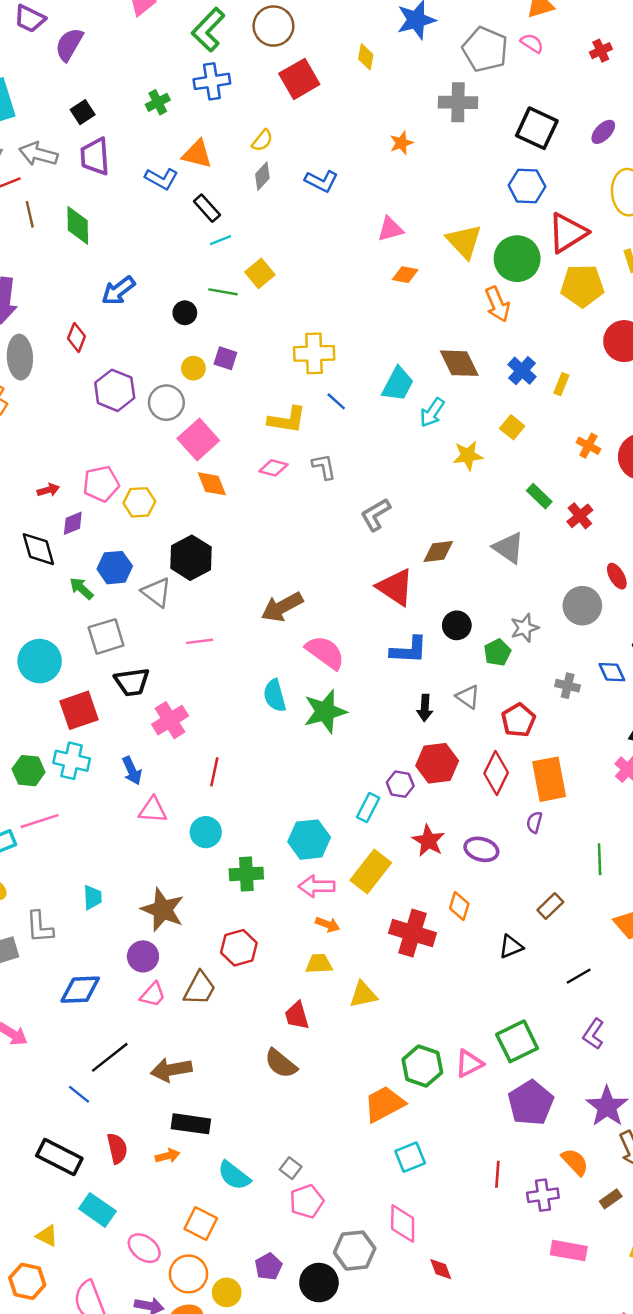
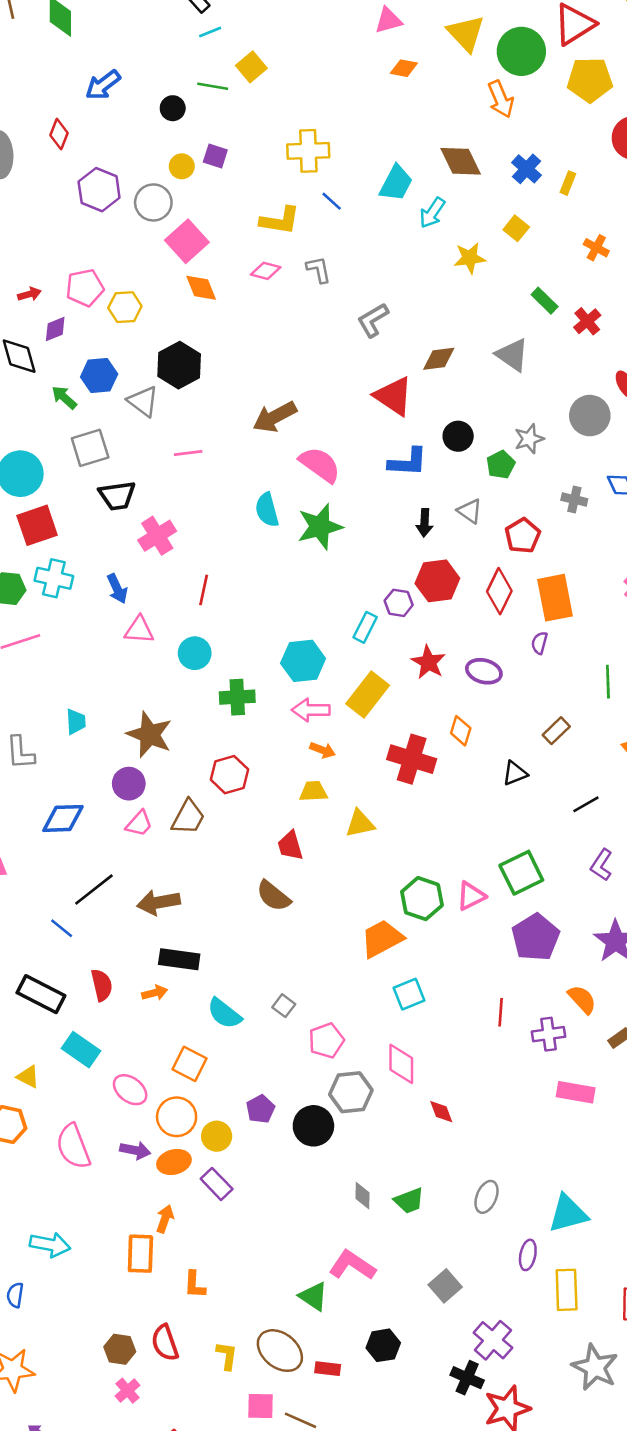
red square: (79, 710) -> (37, 525), moved
pink pentagon: (307, 1201) -> (326, 1041), moved

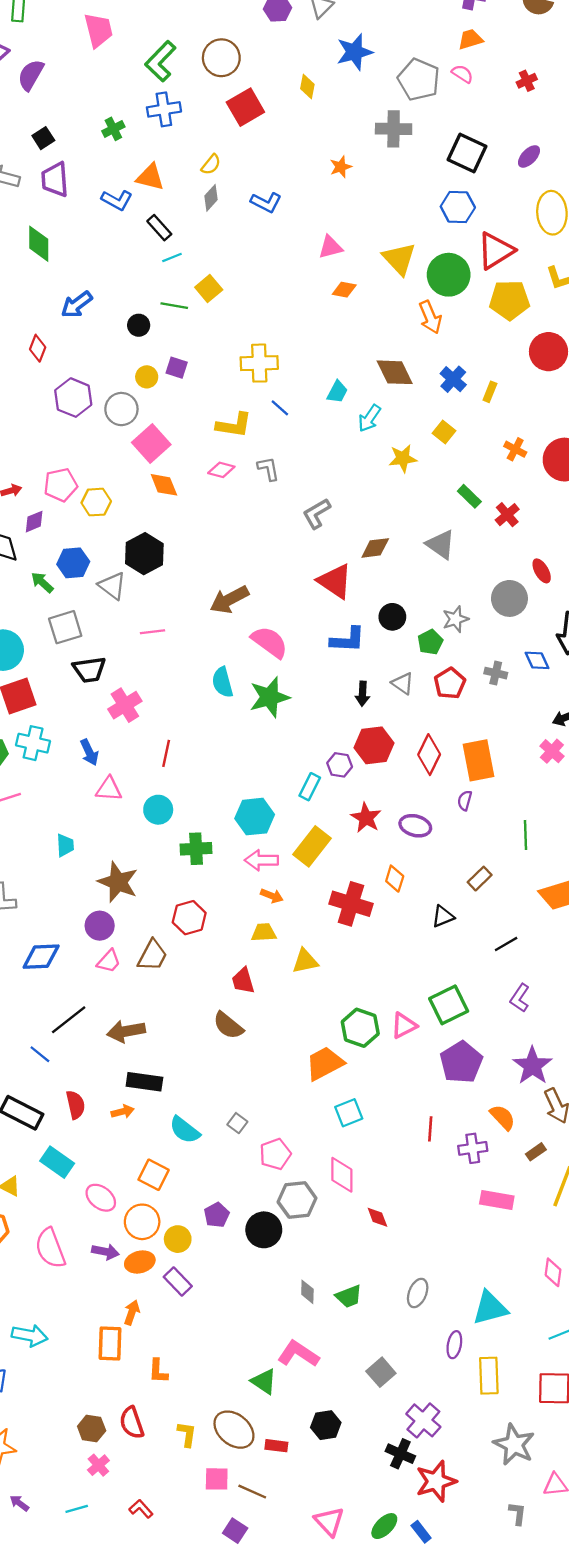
cyan trapezoid: (396, 183) -> (337, 392), size x0.7
red pentagon: (523, 536) -> (450, 683), moved
cyan trapezoid: (76, 722) -> (65, 845), moved

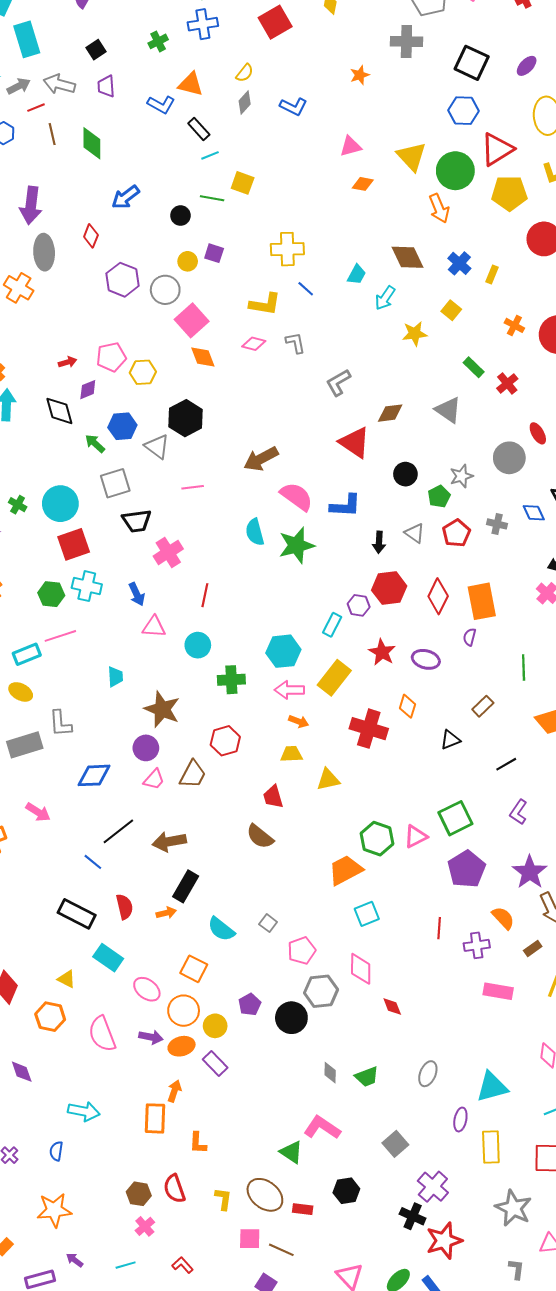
purple trapezoid: (55, 179) -> (106, 86), size x0.7
yellow square: (209, 288) -> (243, 183), turned -30
blue L-shape: (348, 640) -> (345, 506), moved
black rectangle: (144, 1082) -> (186, 886), turned -68

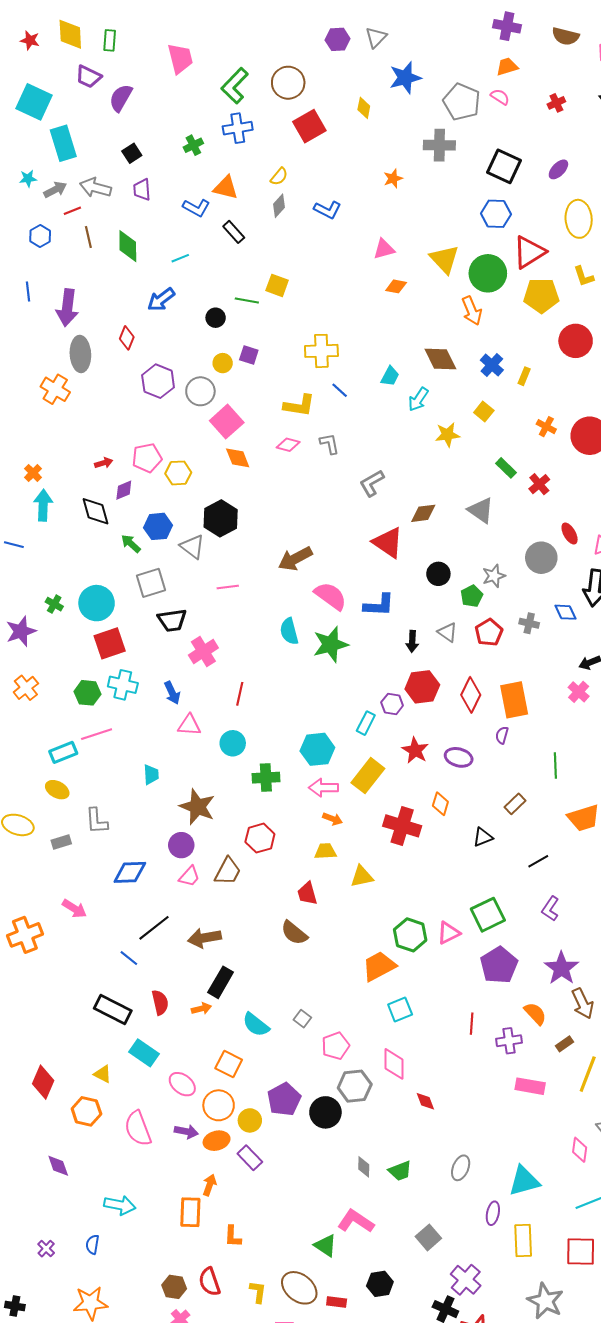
cyan line: (210, 155) -> (180, 258), moved
gray rectangle: (25, 745) -> (61, 842), size x0.6
purple pentagon: (250, 1004) -> (284, 1099), size x1.5

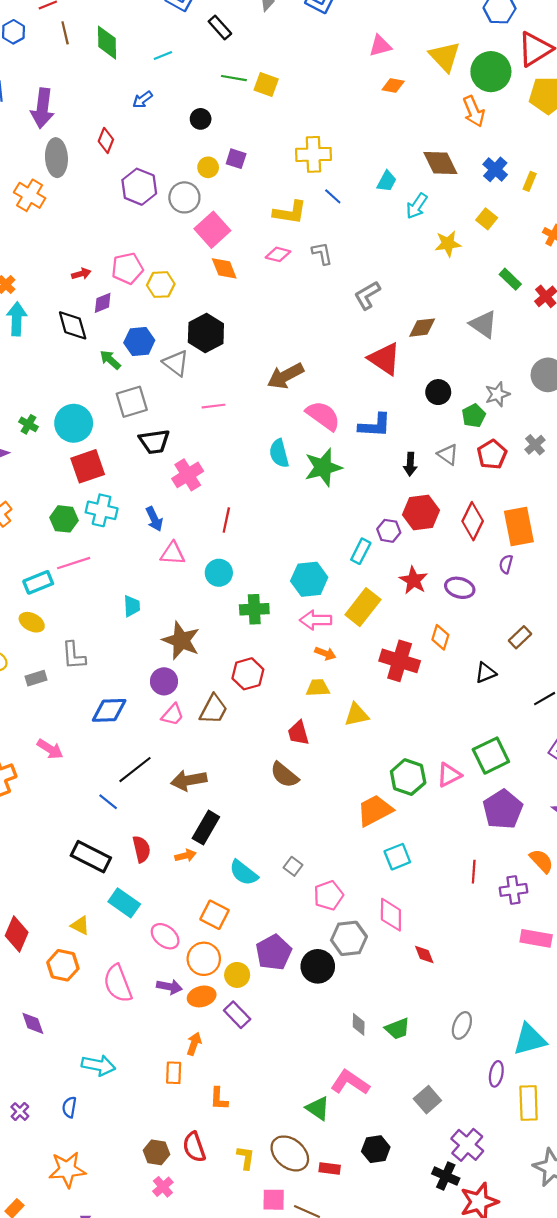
blue arrow: (161, 300) -> (142, 100), size x0.7
green line: (247, 301) -> (234, 78), moved
gray cross: (529, 623) -> (535, 445), turned 36
orange rectangle: (190, 1212) -> (174, 1073), size x0.7

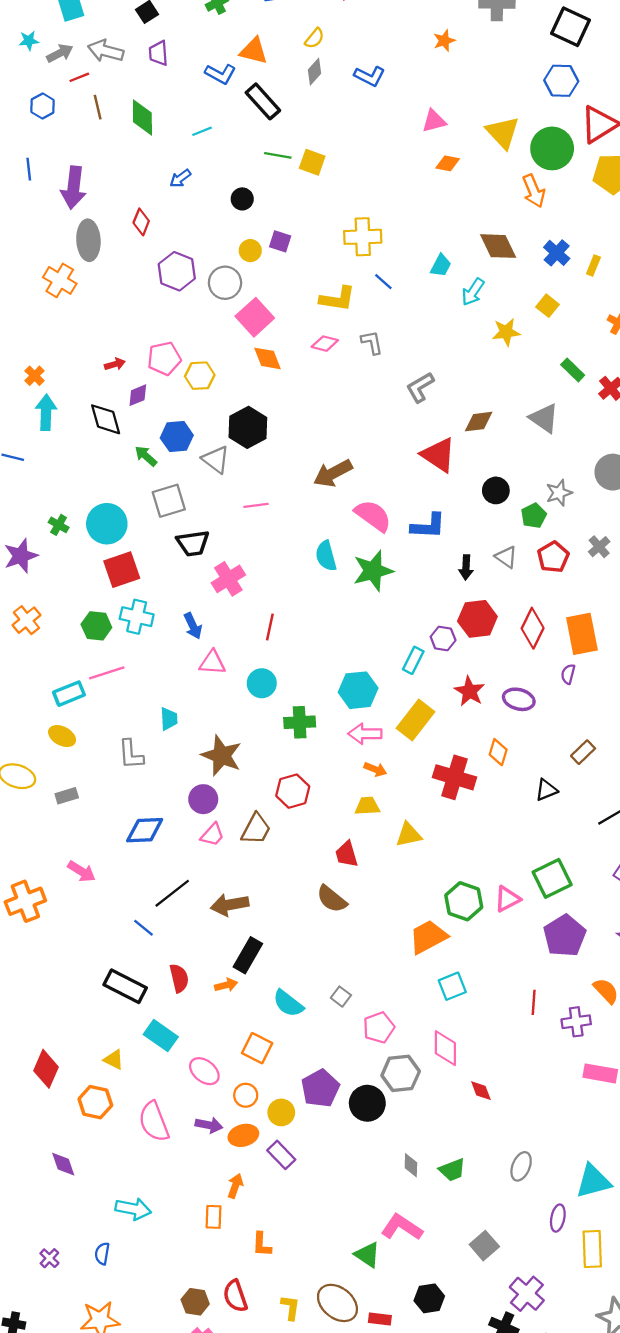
black rectangle: (220, 28) -> (263, 101), size x1.4
gray L-shape: (74, 656) -> (131, 754), moved
orange circle: (204, 959) -> (246, 1095), size x0.7

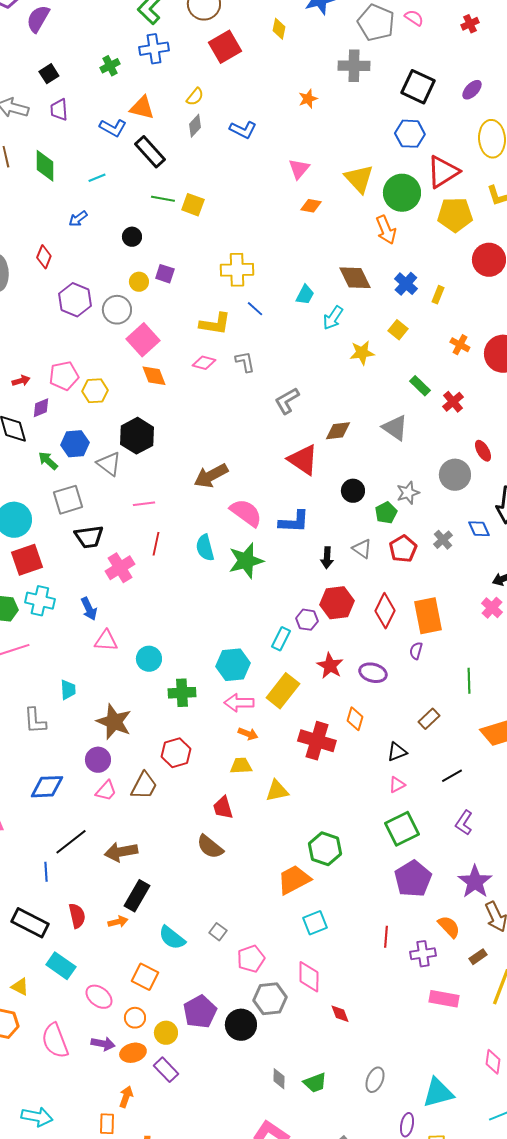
pink triangle: (434, 121) -> (299, 169), turned -35
red line: (270, 627) -> (156, 544), moved
pink triangle: (507, 899) -> (397, 785), moved, size x0.7
blue line: (144, 928) -> (46, 872), turned 48

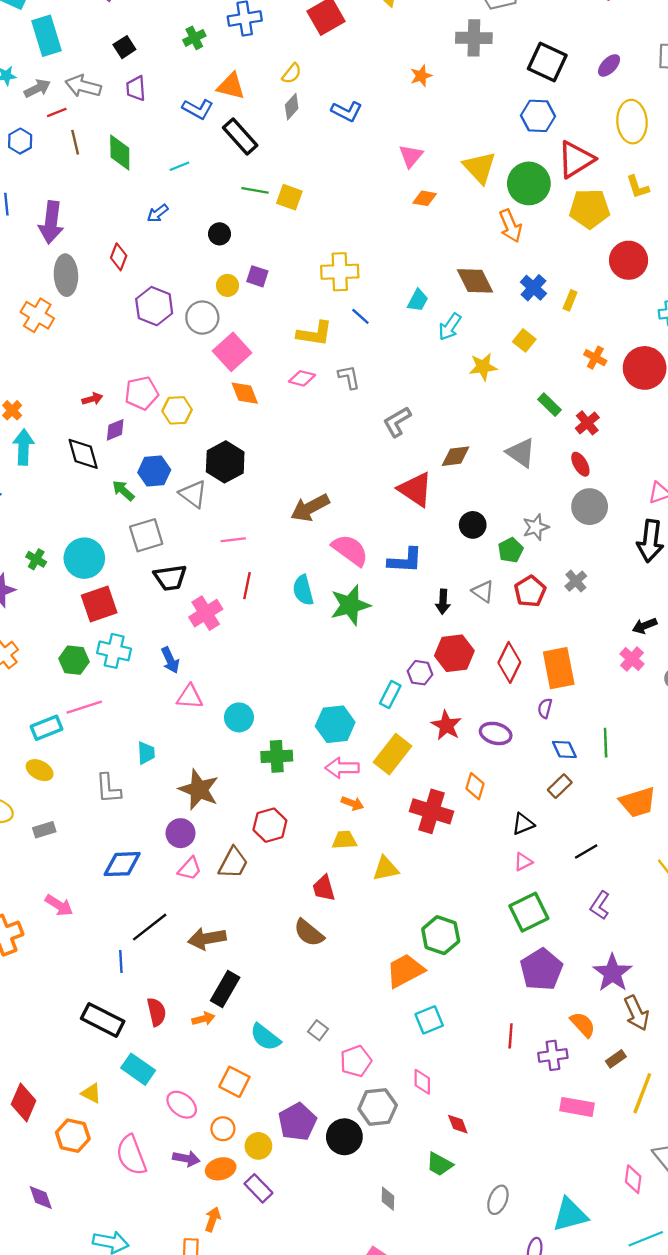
red ellipse: (483, 451) -> (580, 464), moved
blue diamond: (479, 529) -> (564, 749), moved
pink diamond: (309, 977) -> (422, 1082), size x0.7
green trapezoid: (315, 1083) -> (439, 1164), moved, turned 50

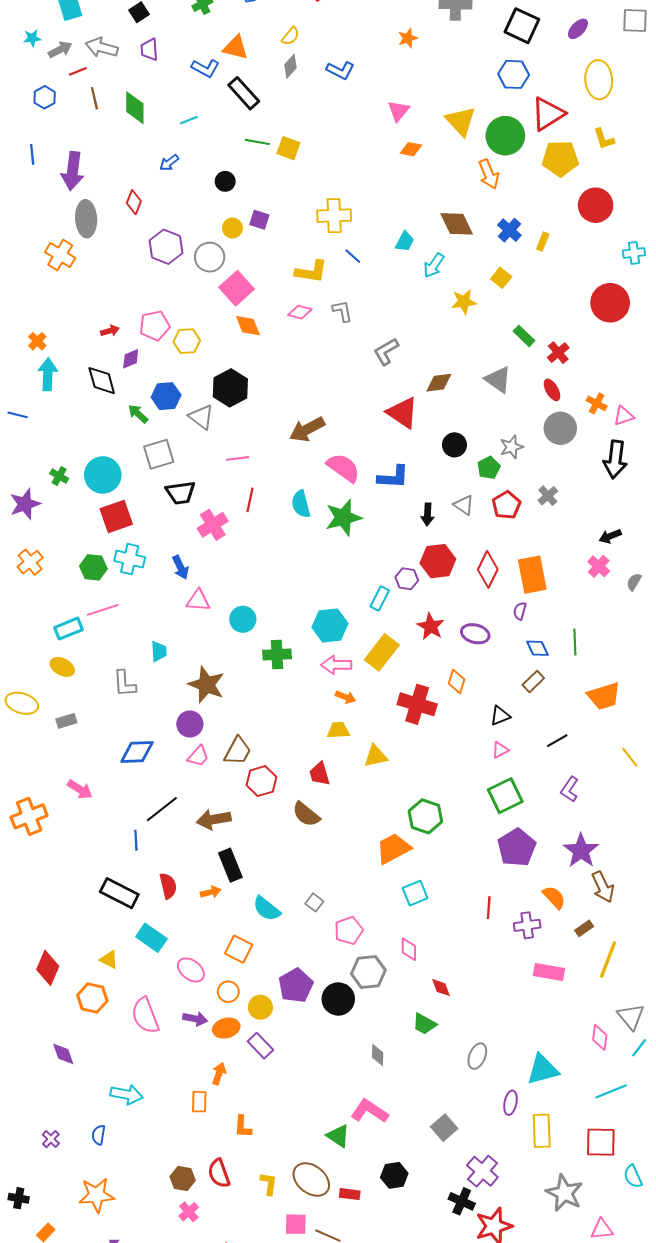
orange cross: (595, 358) -> (597, 403), moved
red hexagon: (270, 825) -> (261, 781), moved
black rectangle: (225, 989) -> (230, 865), turned -52

